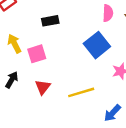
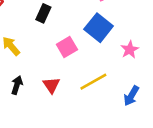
black rectangle: (50, 21) -> (43, 13), turned -42
pink square: (37, 54) -> (67, 47), moved

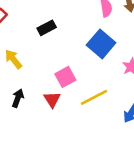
black rectangle: (43, 13) -> (47, 28), turned 36
pink square: (67, 47) -> (65, 77), moved

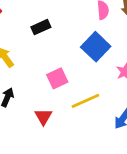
red triangle: (52, 99) -> (43, 117), moved

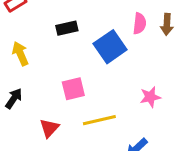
blue square: (96, 47) -> (110, 47), moved

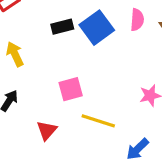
blue square: (110, 47) -> (97, 28), moved
yellow line: (99, 120) -> (98, 121), turned 32

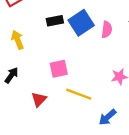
pink semicircle: (137, 20) -> (107, 30), moved

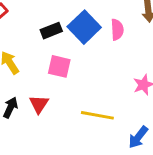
pink square: (59, 69) -> (59, 66), moved, turned 36
red triangle: (39, 99) -> (39, 104), moved

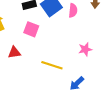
red triangle: (39, 104) -> (14, 52), turned 40

